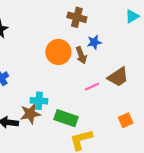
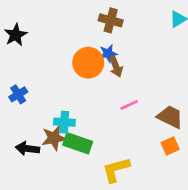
blue star: (94, 42) -> (108, 53), moved
brown trapezoid: (118, 77) -> (170, 117), moved, turned -120
green rectangle: (66, 118) -> (78, 143), moved

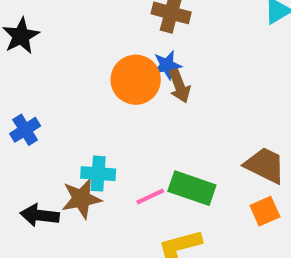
pink line: (129, 105) -> (150, 197), moved
green rectangle: (78, 143) -> (192, 188), moved

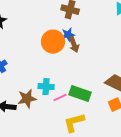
cyan cross: (98, 174) -> (46, 87), moved

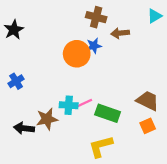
brown arrow: (74, 45) -> (120, 33), moved, turned 105
pink line: (60, 98) -> (85, 103), moved

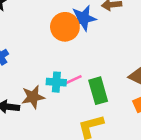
blue star: (94, 46) -> (83, 18), size x1.5
green rectangle: (108, 113) -> (98, 91), turned 55

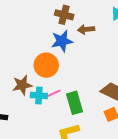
orange circle: (65, 27) -> (46, 65), moved
brown star: (33, 97) -> (22, 85), moved

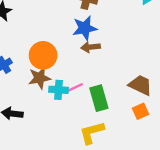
brown arrow: (86, 29) -> (91, 47), moved
orange circle: (46, 65) -> (43, 55), moved

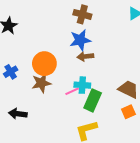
cyan cross: (58, 90) -> (82, 85), moved
green rectangle: (99, 98) -> (93, 100), turned 40

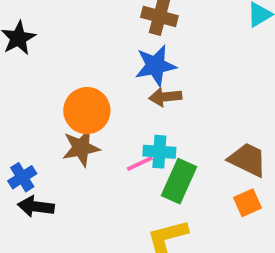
blue cross: (11, 72) -> (22, 177), moved

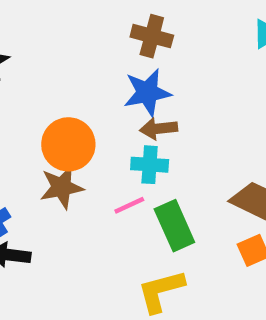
cyan cross: (159, 152) -> (150, 165), moved
green rectangle: (179, 181) -> (174, 226), turned -48

